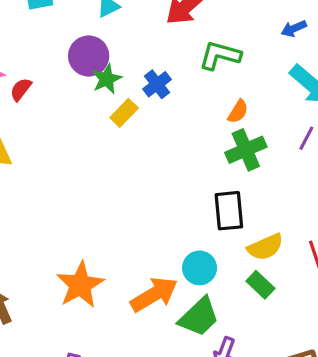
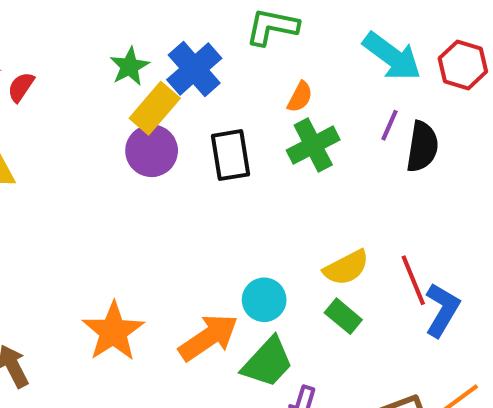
purple circle: (89, 56) -> (152, 151), moved
blue cross: (157, 84) -> (194, 69), size x1.5
yellow rectangle: (124, 113) -> (155, 108), size x1.4
black rectangle: (229, 211) -> (231, 155), moved

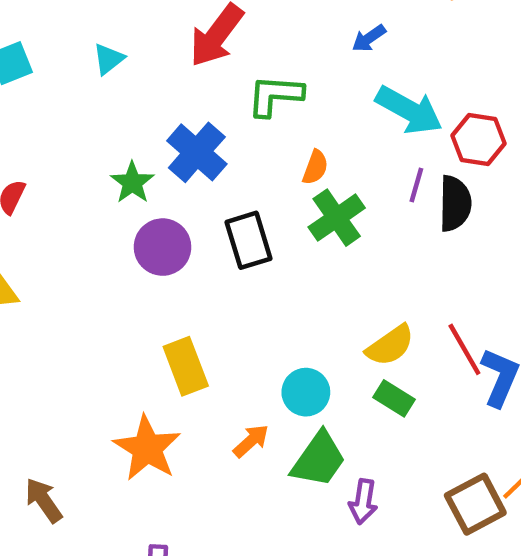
red hexagon: (463, 65) -> (478, 140), moved
green star: (129, 66) -> (132, 183), moved
yellow rectangle: (155, 108) -> (186, 366), moved, turned -54
orange arrow: (208, 337) -> (251, 441), size x0.6

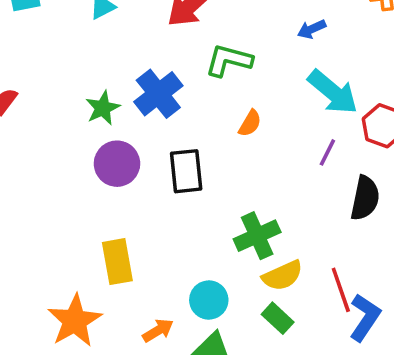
black semicircle: (455, 203) -> (365, 198), moved
green cross: (337, 218) -> (257, 236), moved

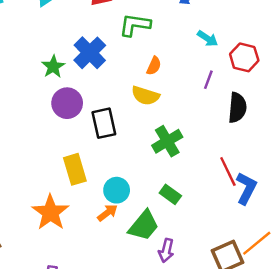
cyan arrow: (333, 92) -> (208, 38), size x0.6
black rectangle: (186, 171) -> (104, 123), moved
yellow semicircle: (283, 276) -> (145, 96), moved, turned 48
cyan circle: (209, 300) -> (117, 190), moved
green rectangle: (278, 318) -> (170, 194), moved

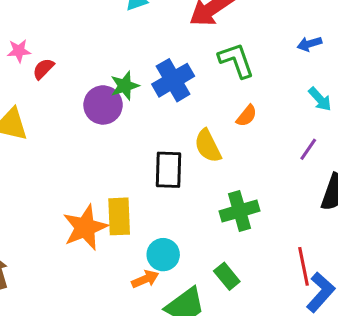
green L-shape: (135, 25) -> (236, 60), turned 48
yellow semicircle: (145, 96) -> (208, 146), moved, turned 32
purple circle: (67, 103) -> (103, 105), moved
orange star: (50, 212) -> (85, 227), moved

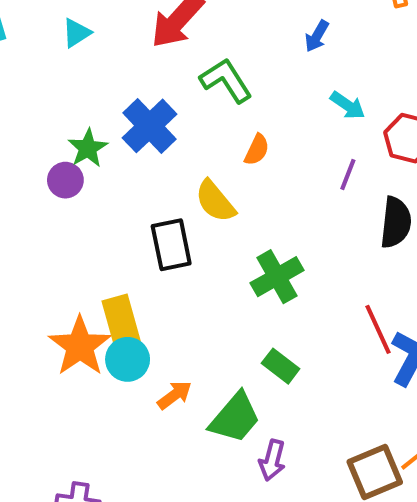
blue arrow: (309, 44) -> (317, 36), turned -30
purple circle: (103, 105) -> (65, 180), size x0.7
cyan circle: (163, 255) -> (128, 359), moved

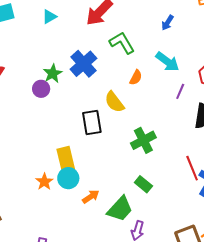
cyan arrow: (348, 105) -> (167, 62), moved, size x1.4
orange star: (80, 346) -> (44, 182), moved, size x0.6

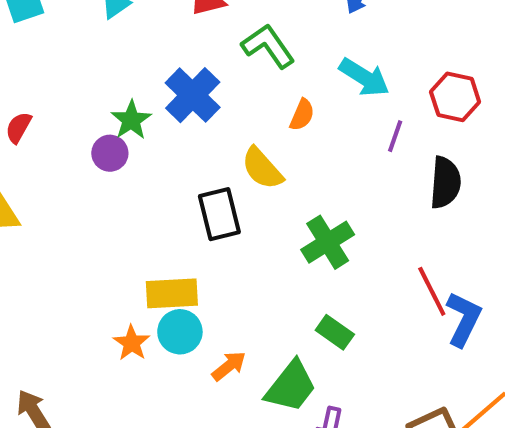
yellow rectangle: (66, 159) -> (172, 293), turned -75

